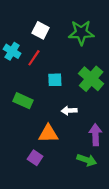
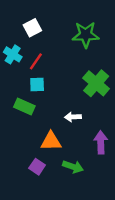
white square: (41, 30) -> (32, 28), moved, turned 35
cyan square: (55, 80) -> (37, 85), moved
green arrow: (87, 160) -> (73, 167), moved

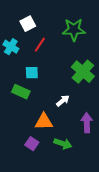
red line: (36, 61) -> (40, 45), moved
white arrow: (73, 117) -> (63, 101), turned 144

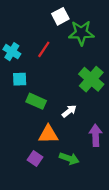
white square: (28, 24) -> (60, 16), moved
cyan square: (32, 73) -> (20, 79), moved
green rectangle: (21, 92) -> (36, 101), moved

